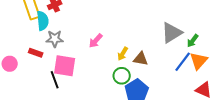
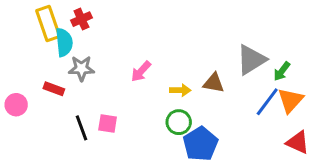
yellow arrow: (123, 54) -> (180, 90), turned -120
brown triangle: (141, 59) -> (214, 83), moved
pink square: (65, 66) -> (108, 124), moved, size x0.6

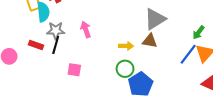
gray triangle: (251, 60) -> (155, 19), moved
pink arrow: (141, 71) -> (86, 29), moved, turned 119
black line: (81, 128) -> (56, 45), moved, turned 36

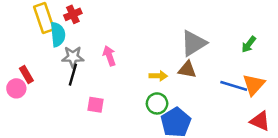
green arrow: (198, 33) -> (249, 44), moved
red rectangle: (36, 45) -> (26, 75), moved, turned 40
blue line: (188, 54) -> (234, 86), turned 70

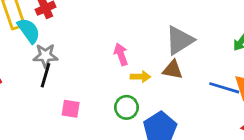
cyan semicircle: (58, 34) -> (29, 31), turned -30
pink arrow: (109, 56) -> (121, 54), moved
green circle: (157, 103) -> (126, 107), moved

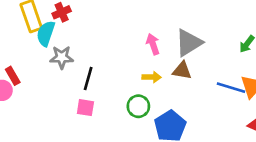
cyan semicircle: (29, 31) -> (46, 33), turned -125
pink arrow: (121, 54) -> (153, 44), moved
black line: (45, 75) -> (88, 78), moved

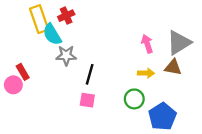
cyan semicircle: (46, 33) -> (52, 34), turned -50

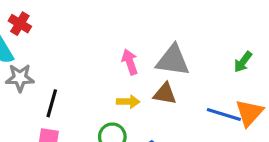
red cross: (66, 16) -> (20, 24), turned -35
gray triangle: (179, 43) -> (173, 60), turned 40

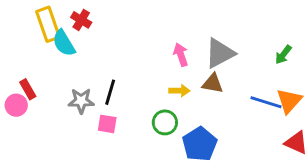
gray triangle: (173, 60) -> (220, 53), turned -36
gray star: (20, 78) -> (81, 101), moved

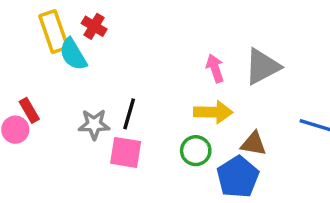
brown triangle: (213, 83) -> (254, 144), moved
yellow arrow: (179, 91) -> (213, 112), size x1.5
pink square: (107, 124) -> (126, 152), size x1.4

